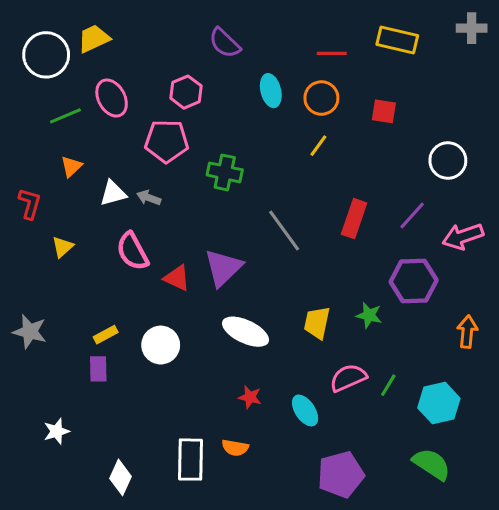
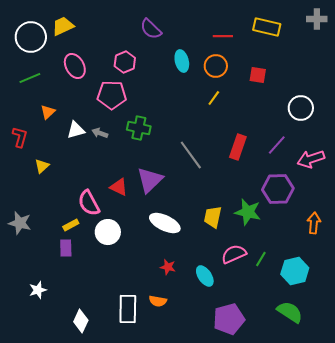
green line: (65, 116) -> (30, 78), moved
green cross: (225, 172) -> (139, 128), moved
pink semicircle: (132, 251) -> (89, 203), moved
green star: (369, 315) -> (248, 212), size x1.5

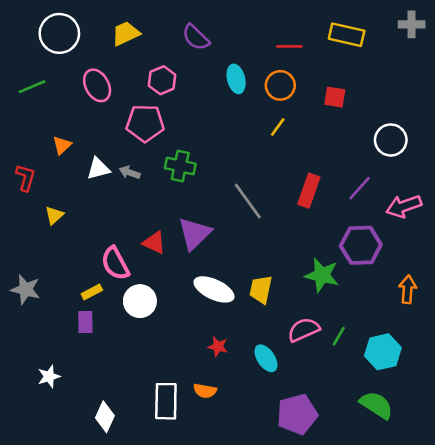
yellow trapezoid: (63, 26) -> (126, 33), moved
white circle: (31, 37) -> (59, 33), moved
green line: (30, 78) -> (32, 87), moved
yellow trapezoid: (213, 217) -> (261, 289), moved

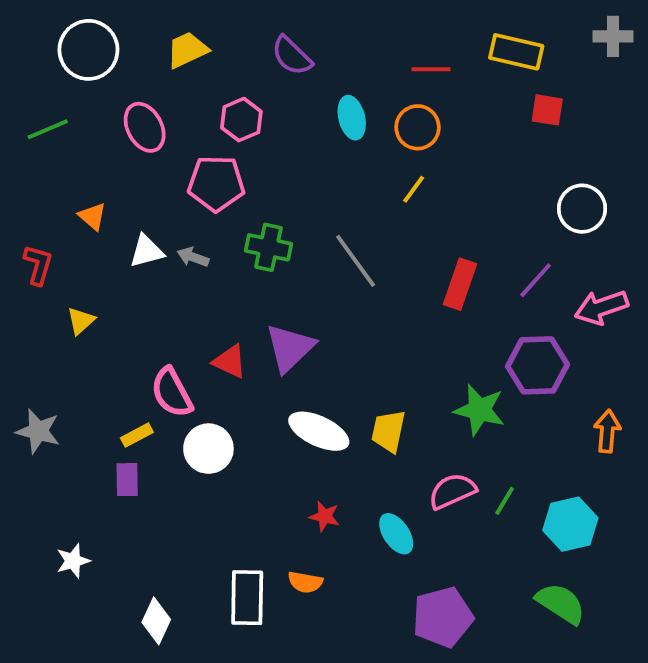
red square: (335, 97) -> (547, 110), moved
orange triangle: (62, 145) -> (92, 216), turned -36
gray line: (248, 201) -> (356, 261), moved

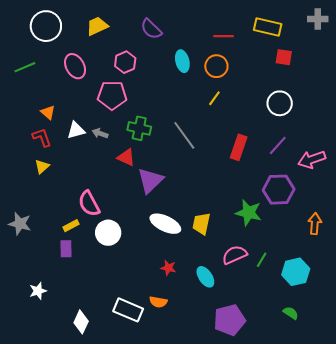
white circle: (582, 209) -> (280, 103), moved
red L-shape: (38, 265) -> (42, 137), moved, turned -35
red triangle: (230, 361) -> (126, 157), moved
white rectangle: (247, 598) -> (128, 310), turned -68
green semicircle: (561, 603) -> (291, 313), size x0.6

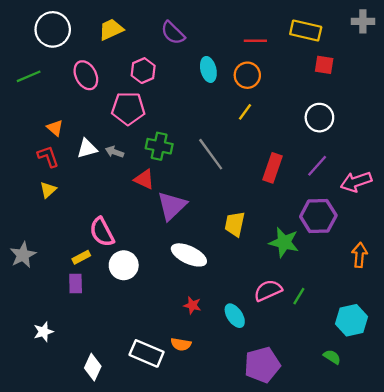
gray star: (20, 224) -> (23, 255), turned 30
yellow trapezoid: (201, 224) -> (235, 224), moved
cyan hexagon: (296, 272) -> (352, 320), moved

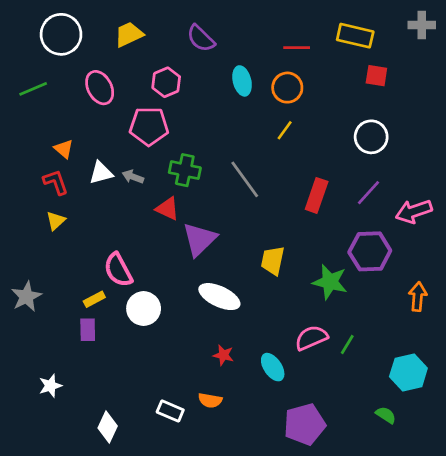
white rectangle: (147, 353) -> (170, 411), size x0.7

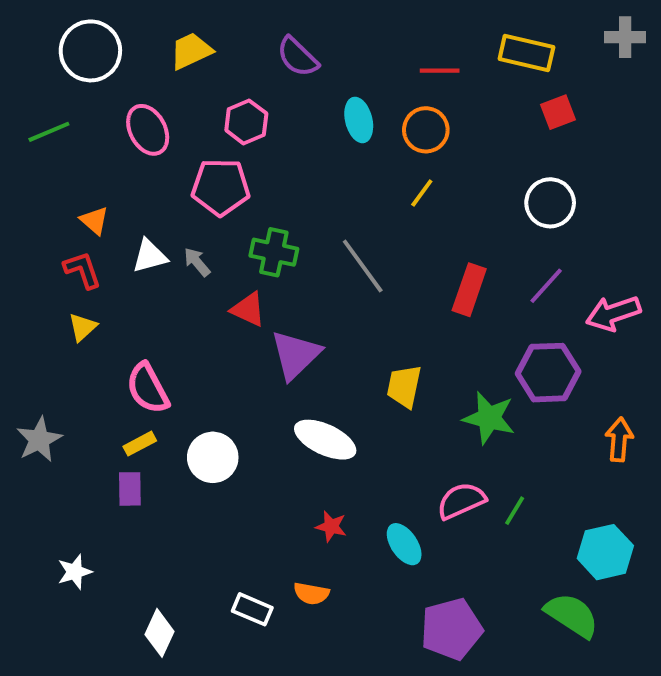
red square: (376, 76) -> (558, 112), turned -30
gray arrow: (133, 177) -> (197, 262), turned 30
pink semicircle: (118, 270) -> (148, 388), moved
green semicircle: (386, 415) -> (572, 615), size x1.8

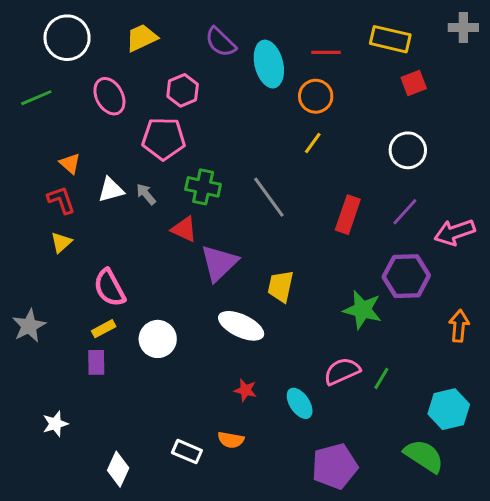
cyan ellipse: (359, 120) -> (269, 64), moved, size x1.4
yellow trapezoid: (404, 386) -> (281, 286), moved

